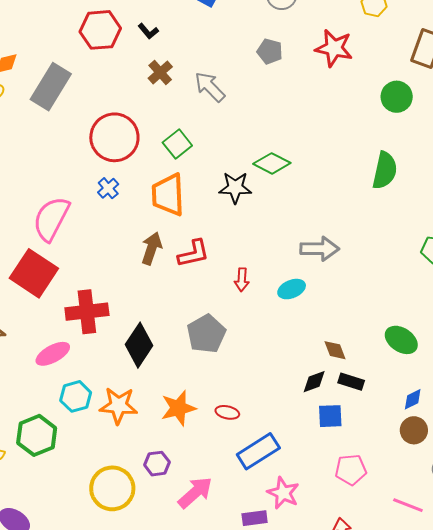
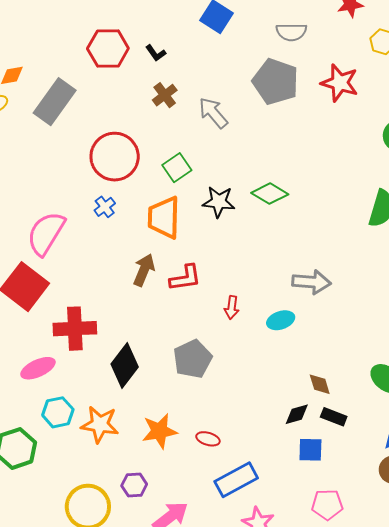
gray pentagon: (270, 51) -> (276, 82), size x1.8
black star: (235, 188) -> (219, 202), moved

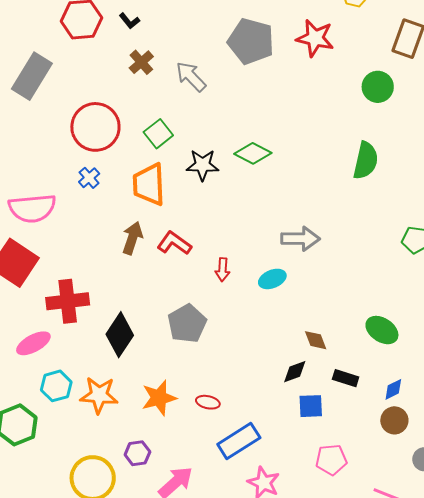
pink semicircle: (46, 233) -> (32, 208), turned -123
red L-shape: (185, 278) -> (174, 243), turned -132
black rectangle: (334, 417) -> (346, 378), moved

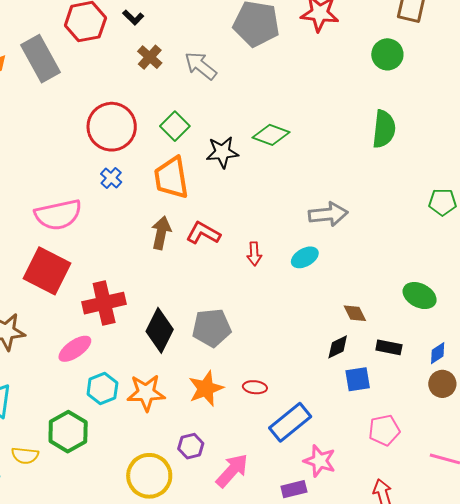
gray rectangle: (32, 76) -> (40, 59), moved, turned -54
gray pentagon: (187, 324) -> (212, 328), moved, turned 30

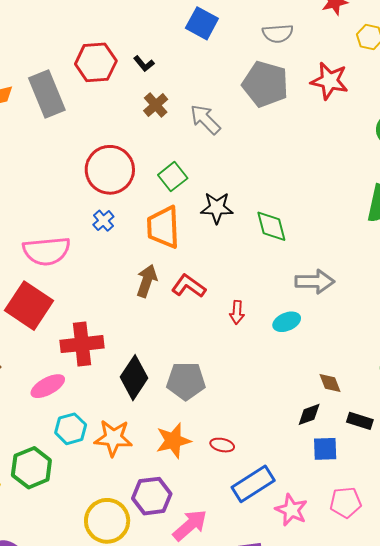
green diamond: (271, 135) -> (271, 226), moved, turned 48
purple hexagon: (191, 446) -> (152, 496), size x1.5
pink star: (320, 461) -> (291, 510), moved

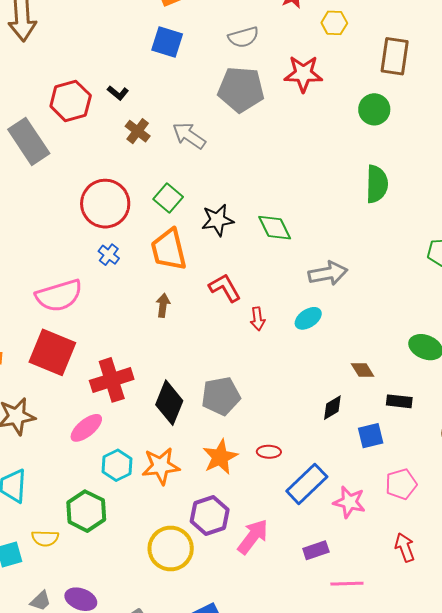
brown arrow: (147, 281) -> (163, 305), size x0.7
red L-shape: (189, 286) -> (225, 288), moved, turned 36
black diamond: (309, 414) -> (332, 408), moved

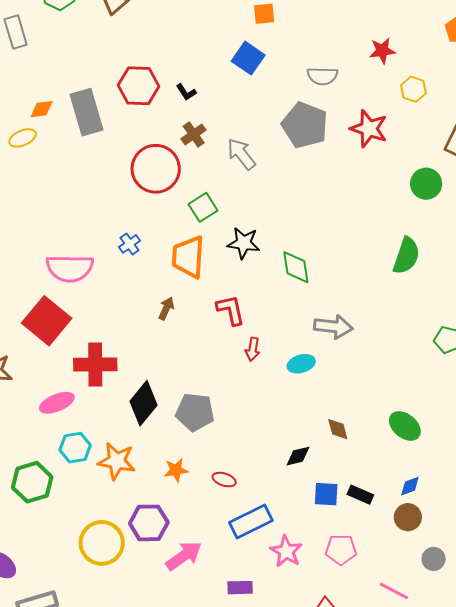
red circle: (105, 204) -> (156, 169), moved
black rectangle: (399, 401) -> (360, 495), moved
orange star: (220, 457) -> (176, 470), size x0.7

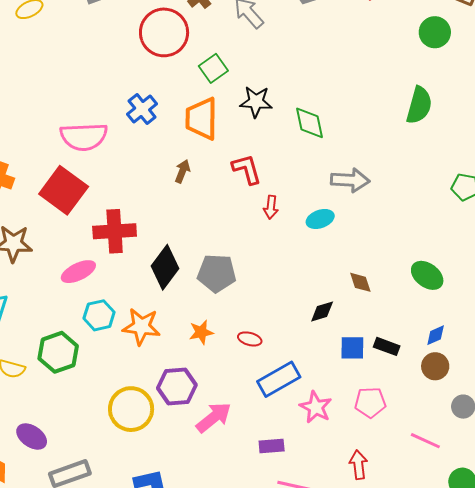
blue cross: (129, 244) -> (142, 109), size x1.4

